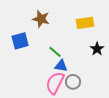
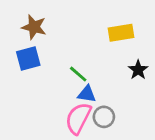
brown star: (41, 19) -> (34, 27), moved

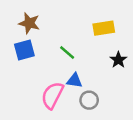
green line: (78, 74) -> (67, 53), moved
pink semicircle: (78, 118) -> (52, 95), moved

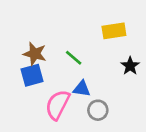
brown star: (29, 23) -> (35, 54), moved
blue square: (24, 50) -> (32, 75), moved

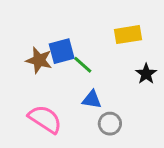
blue square: (32, 75) -> (62, 51), moved
pink semicircle: (58, 105) -> (45, 119), moved, turned 96

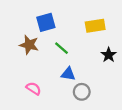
blue square: (62, 51) -> (46, 22), moved
pink semicircle: (45, 119) -> (34, 88), size x0.6

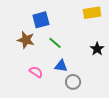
yellow rectangle: (95, 26) -> (92, 13), moved
pink semicircle: (34, 88) -> (36, 72), moved

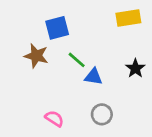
blue triangle: (61, 66) -> (93, 77), moved
pink semicircle: (36, 72) -> (54, 119), moved

